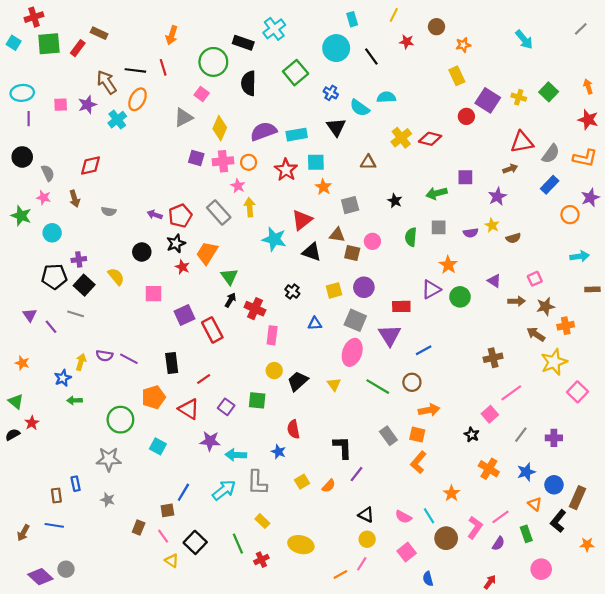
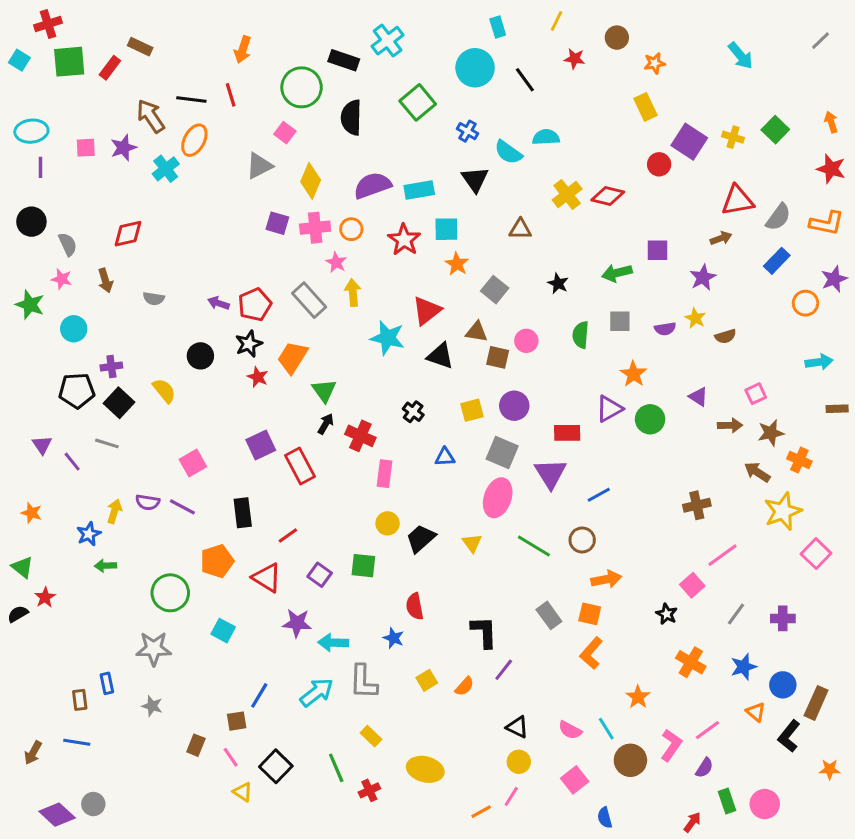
gray square: (350, 205) -> (495, 290), turned -36
pink square: (154, 294) -> (193, 463), moved, turned -30
orange cross: (566, 326) -> (799, 460), turned 35
green rectangle: (526, 534) -> (727, 801), moved

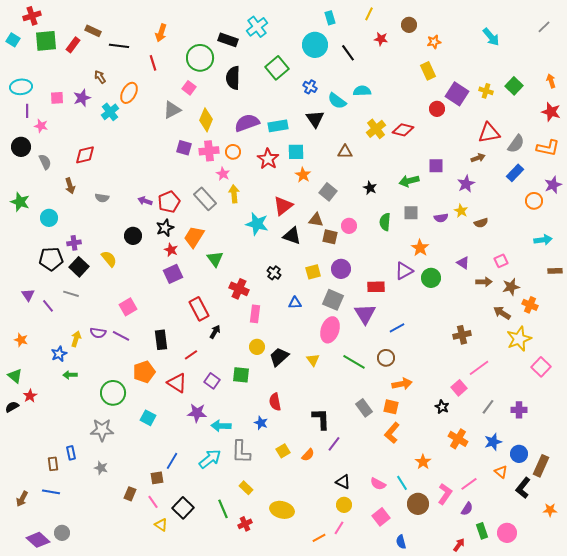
black line: (191, 99) -> (119, 46), moved
brown arrow: (151, 116) -> (100, 77), size x0.6
pink star: (62, 279) -> (41, 126), moved
black arrow: (326, 424) -> (215, 332), moved
purple square: (261, 445) -> (173, 274), moved

